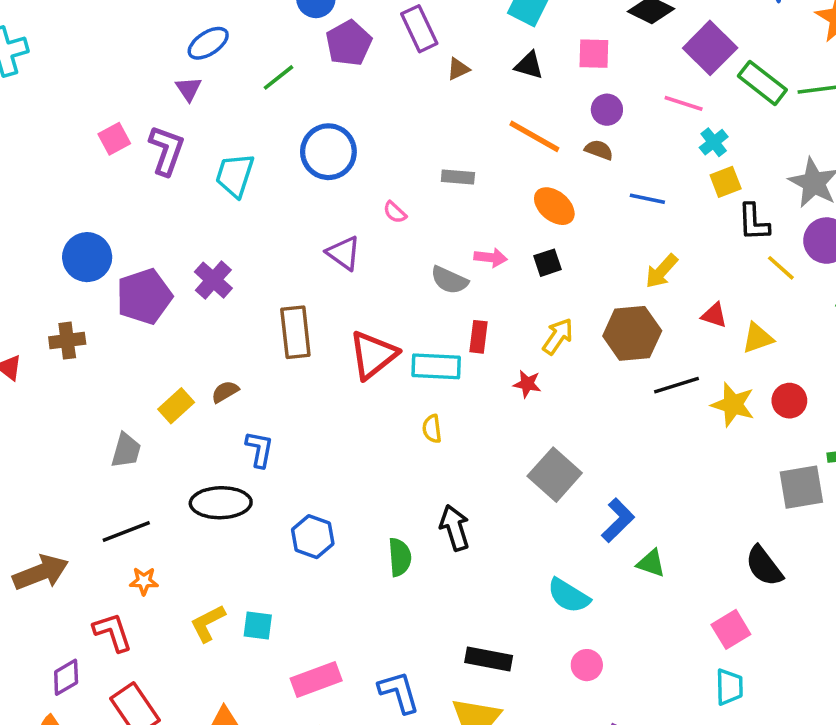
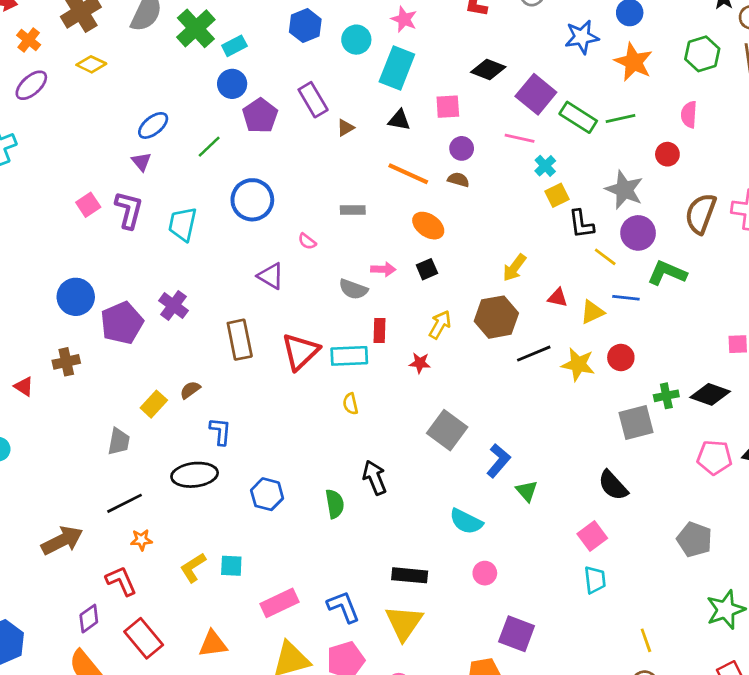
blue line: (647, 199) -> (626, 298), moved
green triangle: (651, 563) -> (527, 491), turned 35

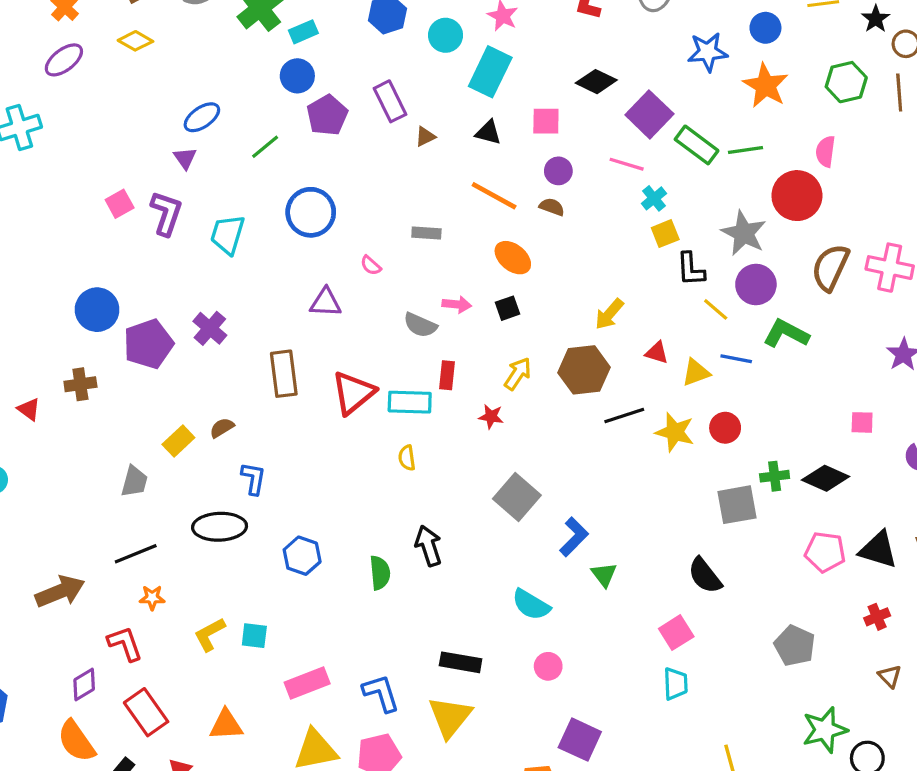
red circle: (667, 154) -> (797, 196), size x1.8
purple triangle: (271, 276) -> (326, 302), turned -32

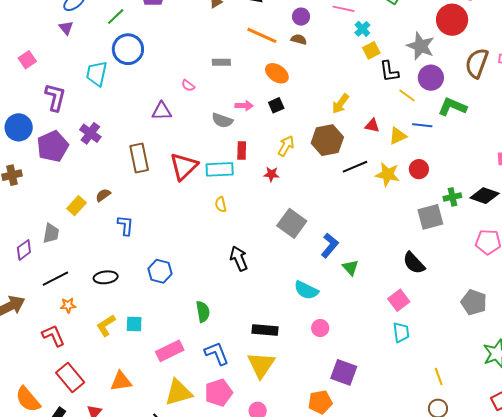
blue circle: (311, 212) -> (128, 49), moved
purple L-shape: (166, 213) -> (55, 97), moved
black ellipse: (220, 527) -> (106, 277), moved, size x0.7
green semicircle: (380, 573) -> (203, 312), moved
purple diamond: (84, 684) -> (24, 250), moved

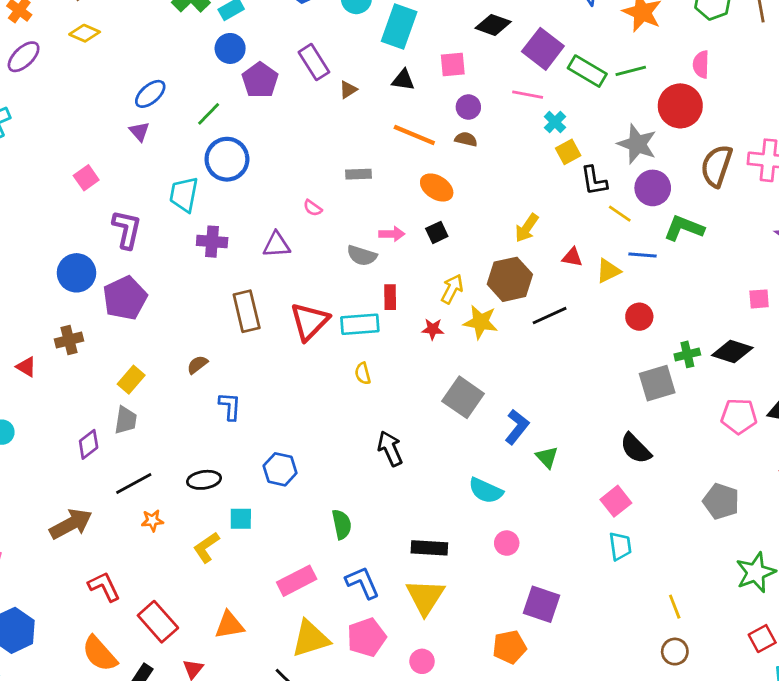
purple cross: (90, 133) -> (212, 242), moved, turned -30
yellow star: (388, 174) -> (481, 322), moved
yellow rectangle: (76, 206) -> (131, 380), moved
cyan square: (134, 324) -> (241, 519), moved
red L-shape: (53, 336) -> (104, 587), moved

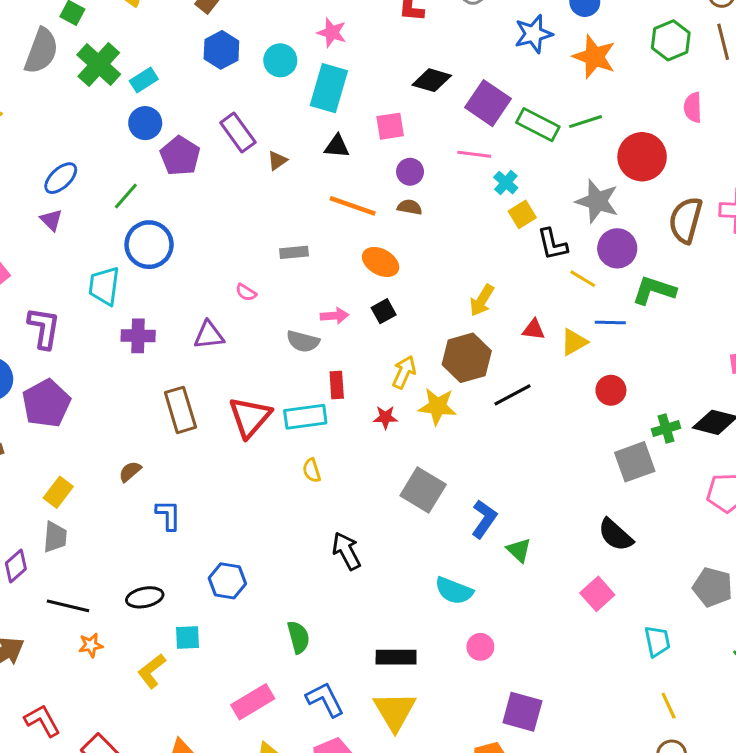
pink semicircle: (701, 64) -> (693, 107), moved
black line: (134, 484) -> (68, 606), turned 45
cyan trapezoid: (620, 546) -> (657, 641), moved

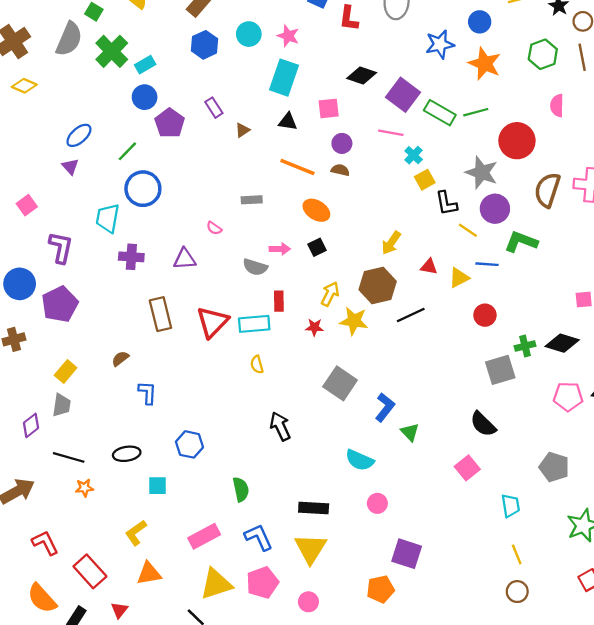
cyan circle: (280, 60) -> (249, 34), moved
purple rectangle: (238, 132) -> (214, 108), size x0.7
yellow L-shape: (152, 671) -> (136, 533), moved

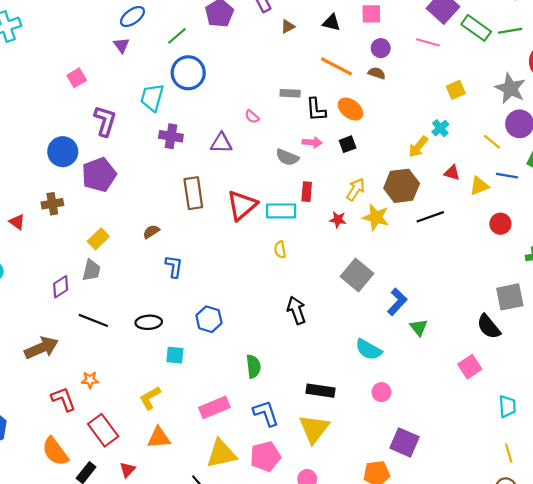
cyan cross: (414, 155) -> (440, 128), moved
black L-shape: (446, 203) -> (316, 110), moved
gray square: (500, 370) -> (510, 297), moved
orange star: (84, 488) -> (90, 380), moved

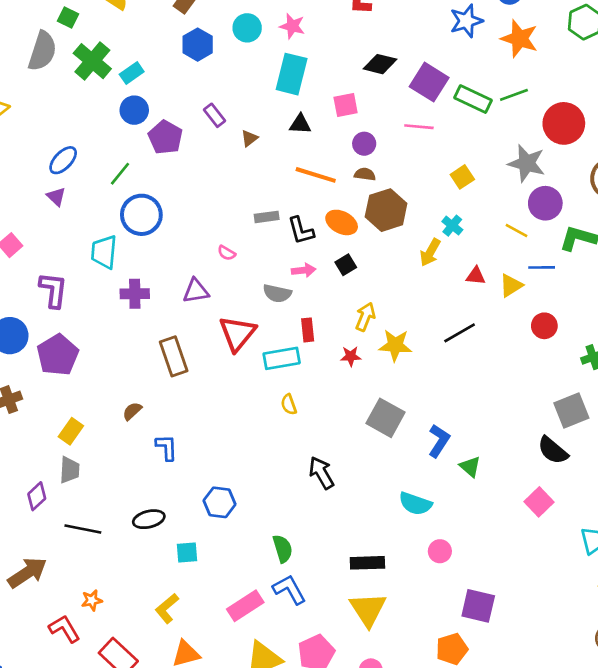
brown hexagon: (402, 186) -> (386, 210), moved
red triangle: (242, 205) -> (237, 333), moved
blue L-shape: (266, 413) -> (289, 589), moved

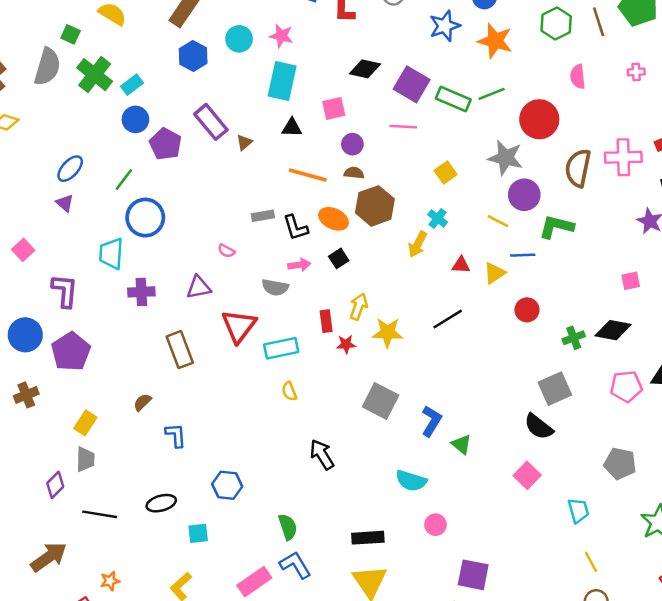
purple rectangle: (214, 115) -> (211, 122), size x1.6
red rectangle: (308, 330) -> (326, 321), moved

